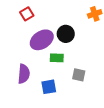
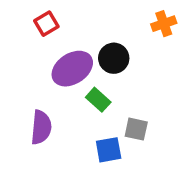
green rectangle: (57, 58) -> (98, 100), turned 40
blue square: (49, 87) -> (109, 150), moved

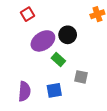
purple semicircle: (41, 127) -> (24, 91), moved
blue square: (109, 150) -> (54, 90), moved

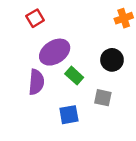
black circle: (68, 35) -> (112, 60), moved
purple semicircle: (24, 91) -> (36, 82), moved

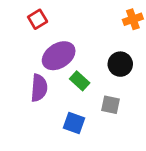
blue square: (69, 115) -> (74, 123), turned 30

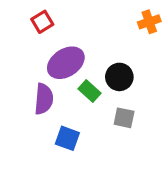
black circle: (120, 64) -> (119, 77), moved
blue square: (74, 123) -> (67, 138), moved

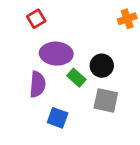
purple ellipse: (66, 63) -> (56, 54), turned 36
gray square: (124, 118) -> (106, 100), size x1.4

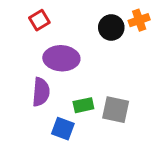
black circle: (102, 66) -> (111, 27), moved
green rectangle: (76, 78) -> (83, 105), moved, turned -54

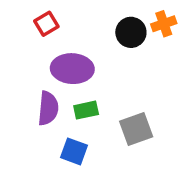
green rectangle: (83, 105) -> (86, 110), moved
gray square: (116, 110) -> (136, 129), turned -32

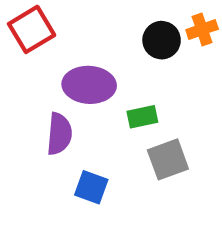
red square: (46, 24) -> (32, 29), moved, size x1.5
green rectangle: (86, 110) -> (142, 117), moved

